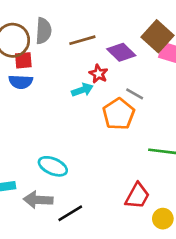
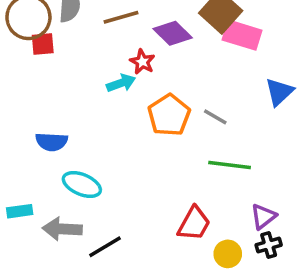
blue semicircle: (21, 82) -> (52, 142), moved
gray line: (135, 94) -> (215, 117), moved

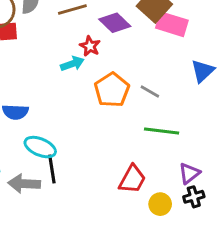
black line: (105, 247) -> (52, 169), moved, turned -68

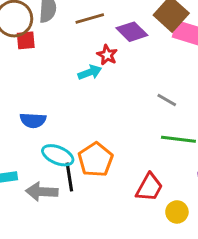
orange pentagon: (112, 90) -> (96, 160), moved

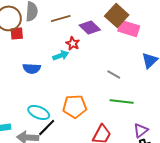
blue semicircle: (33, 120) -> (32, 68), moved
orange pentagon: (96, 160) -> (75, 106), moved, turned 30
black line: (69, 177) -> (47, 127), turned 54

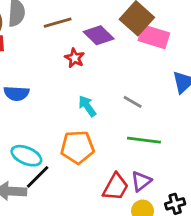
cyan arrow: (61, 55) -> (87, 106), moved, turned -105
purple triangle: (141, 130) -> (141, 181), moved

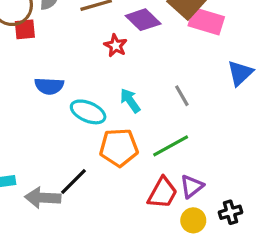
gray line: (133, 102) -> (182, 96), turned 30
green line: (144, 140) -> (171, 146), moved, turned -36
cyan ellipse: (26, 156) -> (88, 112), moved

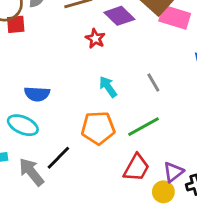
blue semicircle: (49, 86) -> (37, 94), moved
cyan ellipse: (88, 112) -> (23, 125), moved
purple triangle: (192, 186) -> (173, 172), moved
gray arrow: (43, 198) -> (31, 172), turned 48

